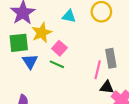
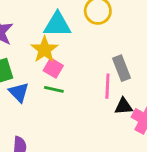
cyan triangle: (69, 16) -> (57, 25), size x1.5
yellow star: (42, 33) -> (44, 50), moved

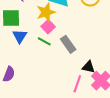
gray rectangle: (122, 68) -> (68, 44), moved, turned -30
pink line: (107, 86) -> (77, 84), moved

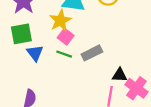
gray rectangle: (68, 44) -> (92, 53), turned -72

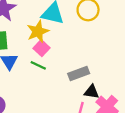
gray rectangle: (92, 53) -> (79, 73), moved

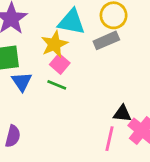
gray rectangle: (79, 73) -> (106, 40), moved

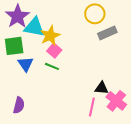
cyan triangle: (71, 22) -> (34, 27), moved
gray rectangle: (106, 40) -> (107, 33), moved

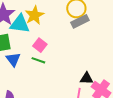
gray rectangle: (107, 33) -> (80, 21), moved
yellow star: (50, 36) -> (34, 15), moved

